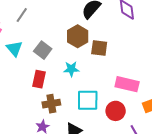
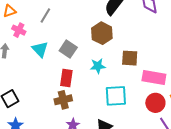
brown square: (99, 48) -> (130, 58), moved
brown cross: (51, 104) -> (63, 100), moved
red circle: (116, 111) -> (155, 103), moved

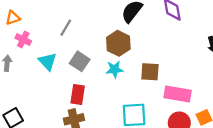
gray line: (45, 16) -> (66, 28), moved
cyan star: (98, 66) -> (115, 69), moved

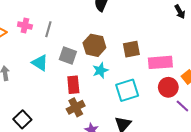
pink cross: (23, 40) -> (25, 26), moved
brown hexagon: (118, 43) -> (94, 45), moved
cyan star: (115, 69) -> (100, 70), moved

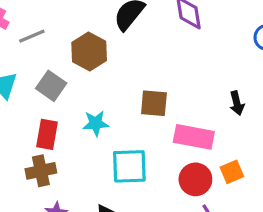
black arrow: (180, 12) -> (237, 103), moved
gray line: (48, 29) -> (32, 36), turned 35
brown hexagon: (94, 45) -> (89, 51), moved

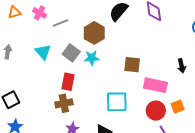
cyan star: (96, 123) -> (92, 58), moved

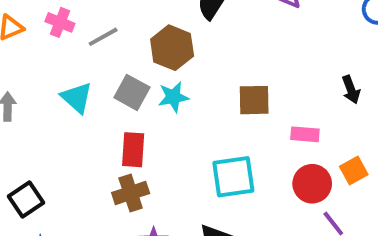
pink rectangle: (155, 85) -> (305, 134), size x0.6

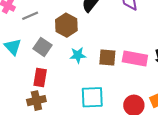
cyan star: (173, 97) -> (78, 55), moved
pink rectangle: (305, 134) -> (135, 59), moved, size x1.6

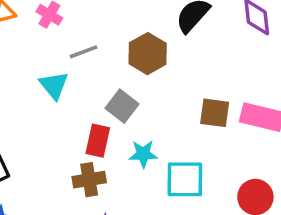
gray line: (30, 16) -> (84, 52), moved
gray square: (43, 47) -> (122, 106), moved
cyan star: (78, 55) -> (143, 154), moved

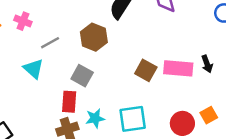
brown square: (215, 113) -> (146, 70), turned 30
cyan star: (143, 154) -> (95, 118), moved

